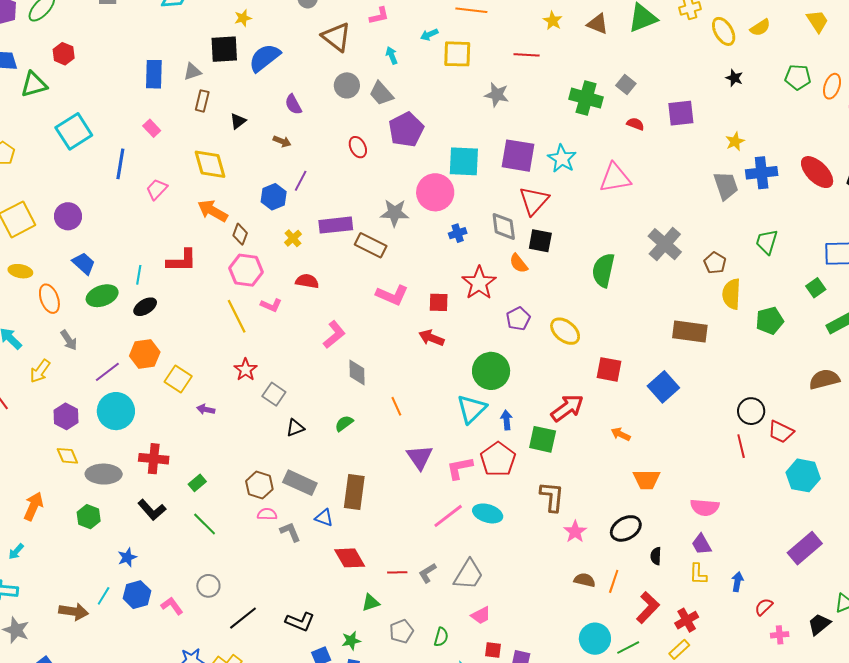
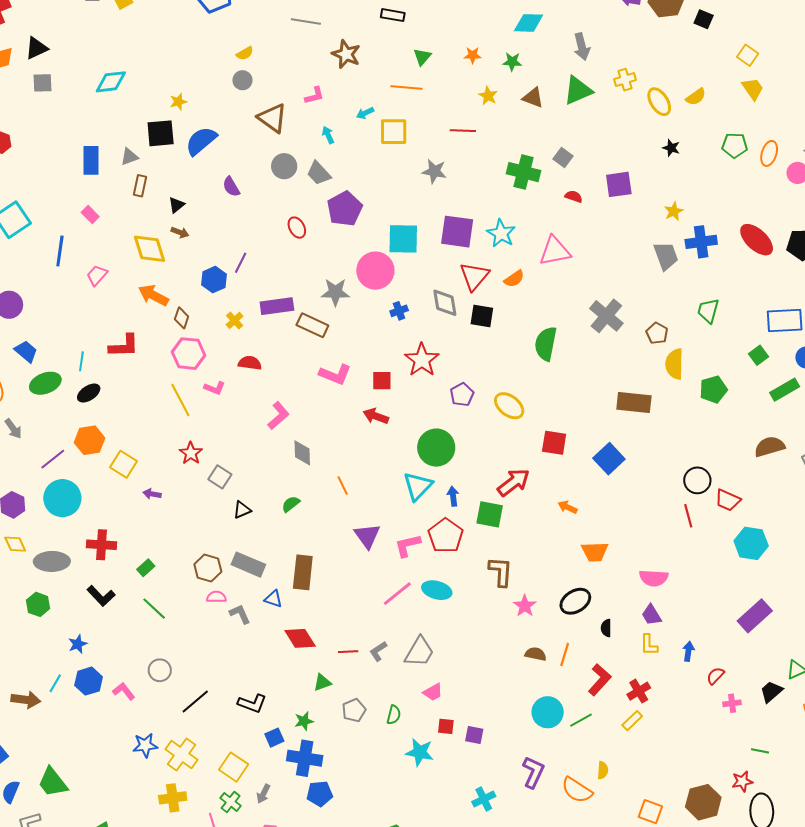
brown arrow: (282, 141) -> (180, 232), moved
orange semicircle: (519, 263) -> (514, 279), moved, turned -85

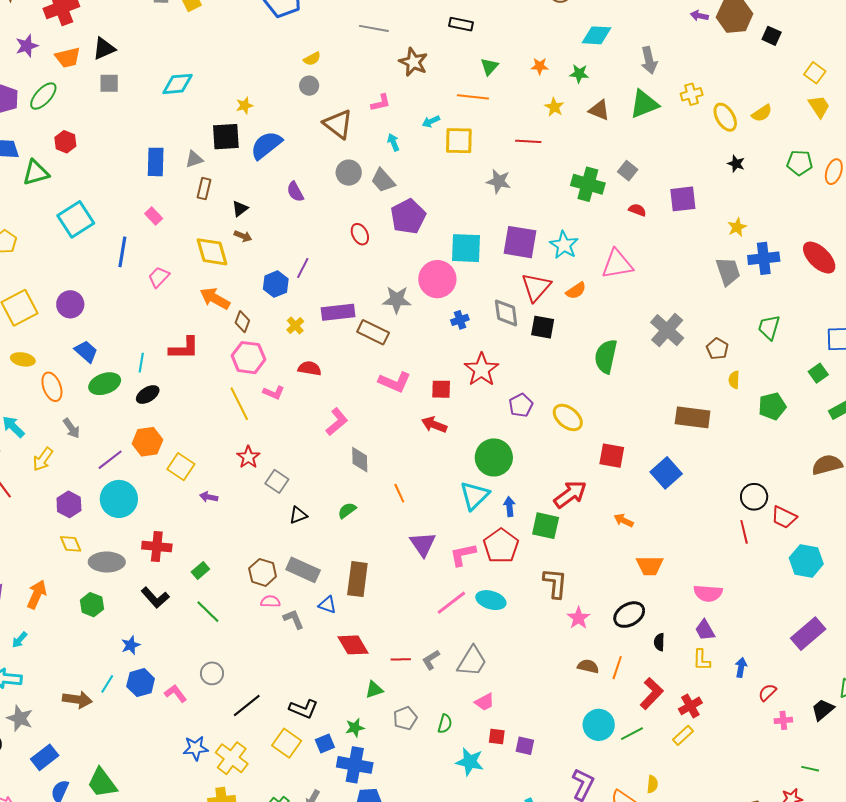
yellow semicircle: (674, 364) -> (734, 380), size x0.6
yellow square: (234, 767) -> (287, 743), moved

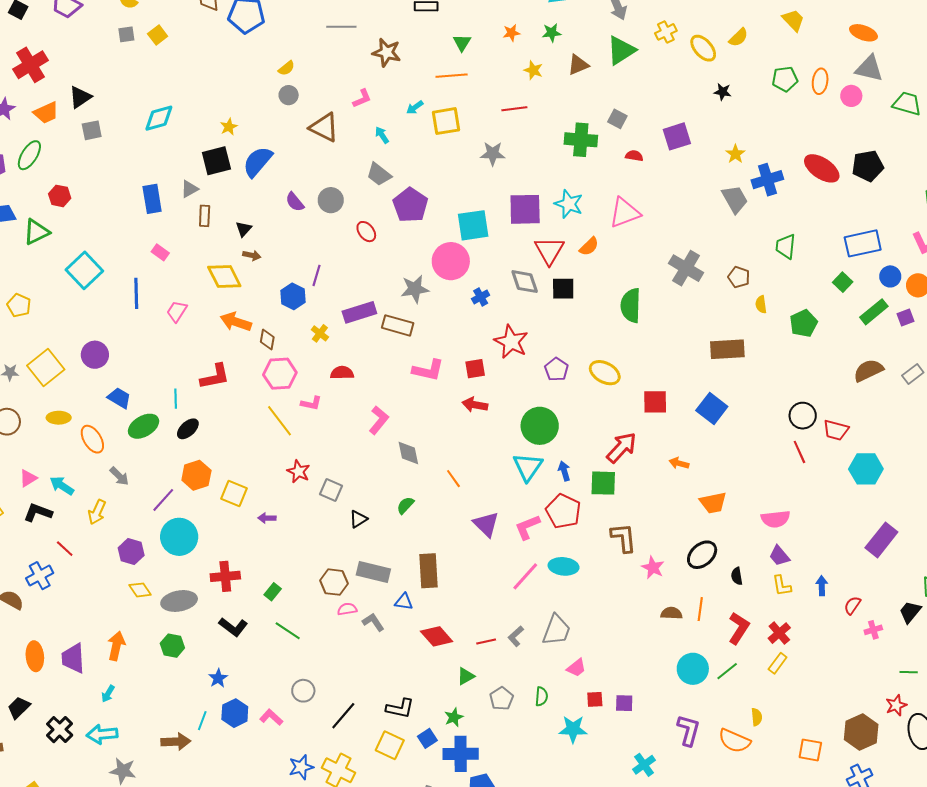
brown triangle: (599, 110) -> (578, 65), turned -35
gray circle: (349, 173) -> (331, 200), moved

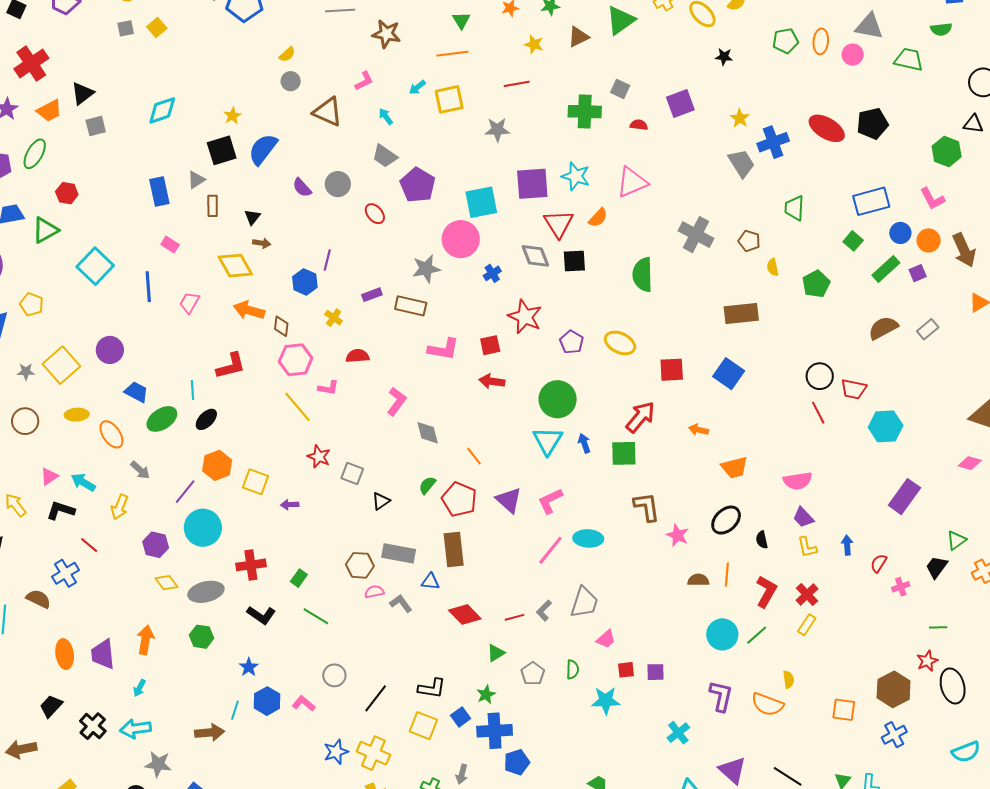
purple rectangle: (359, 312) -> (372, 295), size x0.6
red pentagon: (563, 511) -> (459, 499), moved

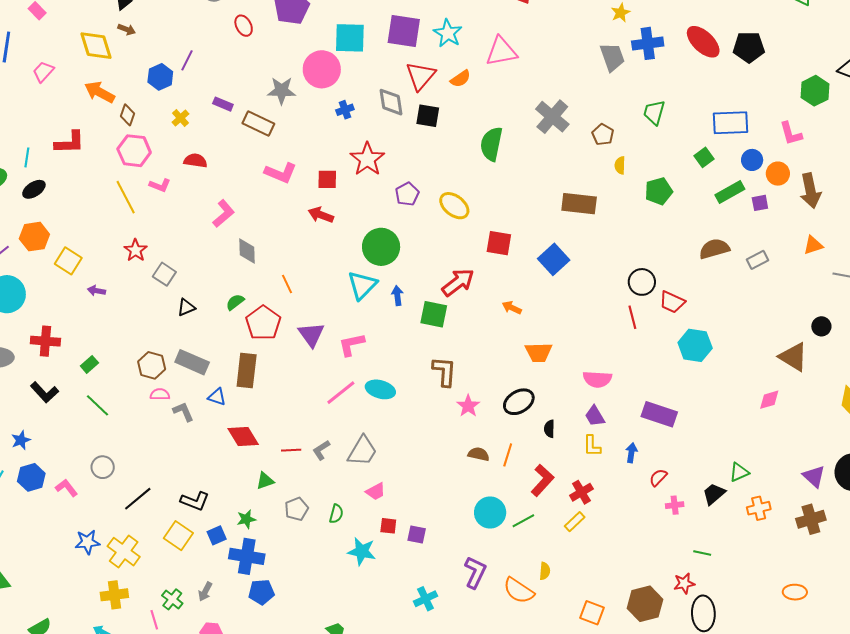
purple rectangle: (372, 295) -> (223, 104), turned 30
pink diamond: (970, 463) -> (769, 400), turned -45
purple rectangle: (904, 497) -> (659, 414), moved, turned 60

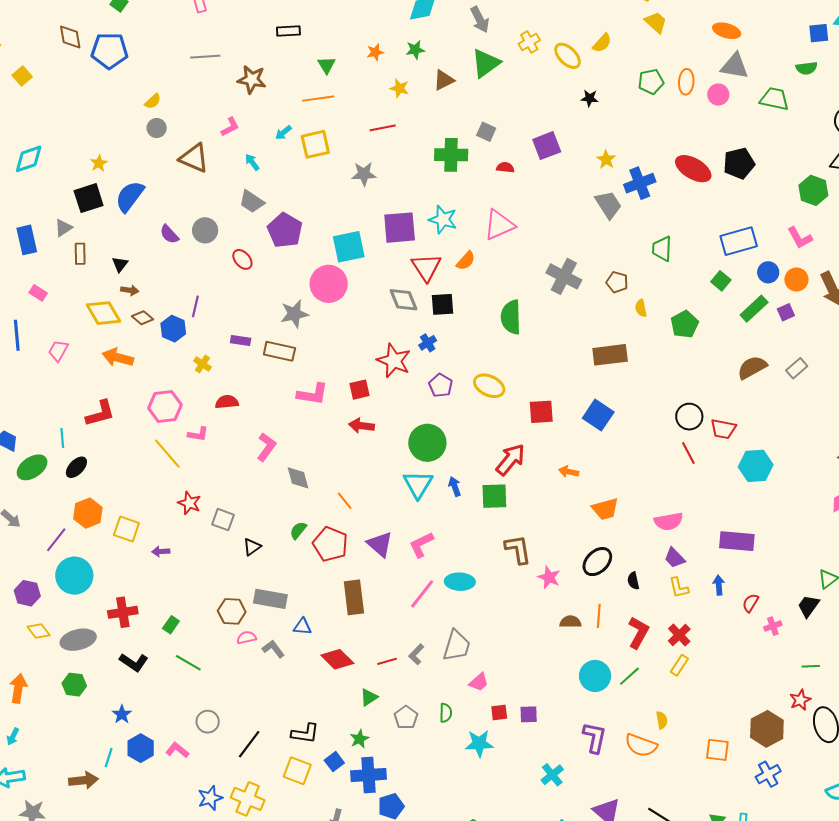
blue cross: (345, 110) -> (428, 343), moved
brown diamond: (127, 115) -> (143, 318), moved, turned -55
brown rectangle: (247, 371) -> (354, 597), moved

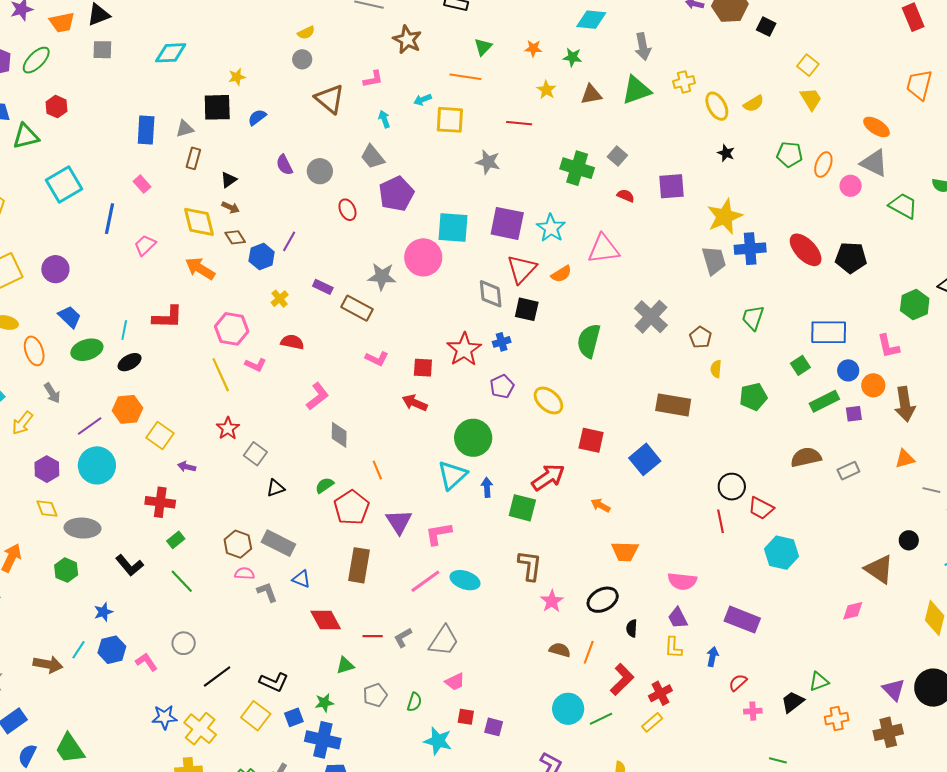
yellow star: (606, 160) -> (725, 217), size x1.8
blue semicircle: (130, 196) -> (257, 117), size x0.6
pink L-shape: (313, 394) -> (377, 359), size x0.7
red cross: (123, 612) -> (160, 502), moved

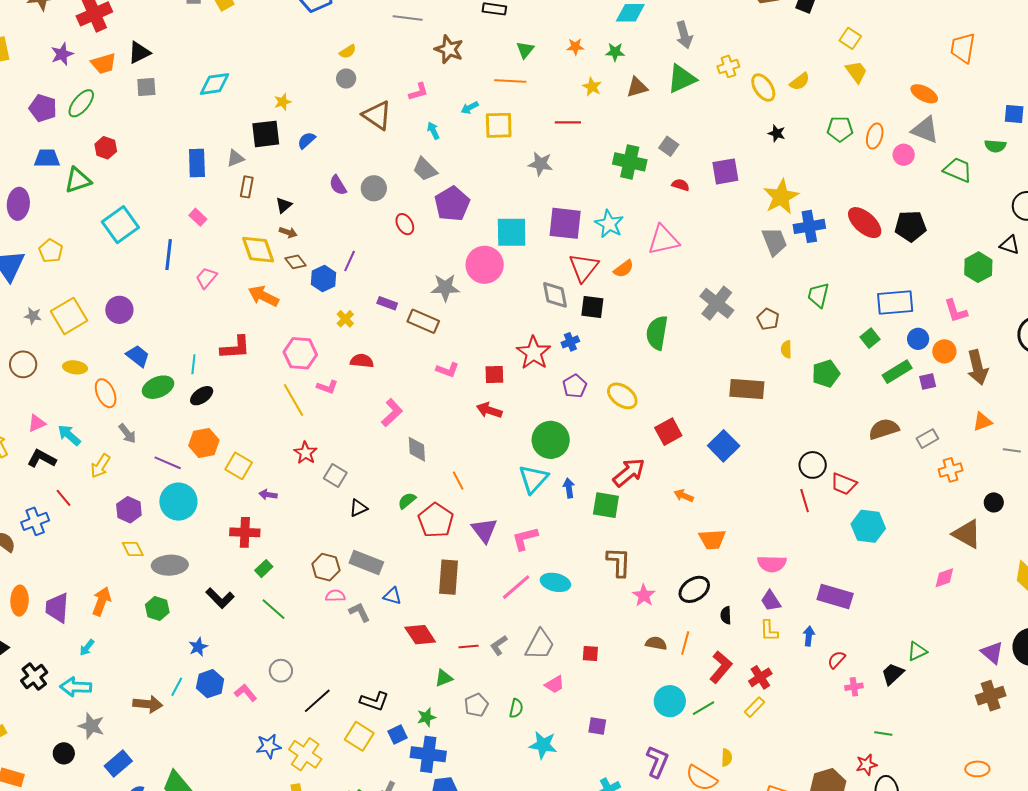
purple line: (90, 426) -> (168, 463), turned 64
red square: (591, 440) -> (668, 432), turned -36
red square: (466, 717) -> (590, 654), moved
orange cross: (837, 719) -> (951, 470), moved

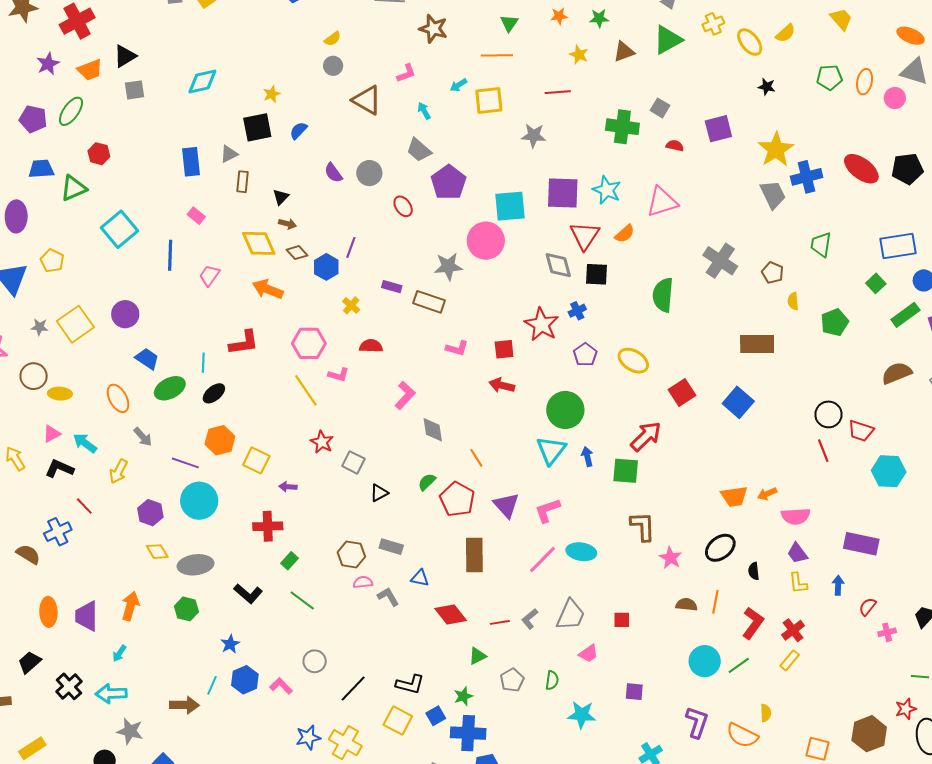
yellow ellipse: (75, 367) -> (60, 394), moved
orange arrow: (684, 496) -> (767, 494), moved, turned -42
gray rectangle: (366, 562) -> (391, 547), size x0.7

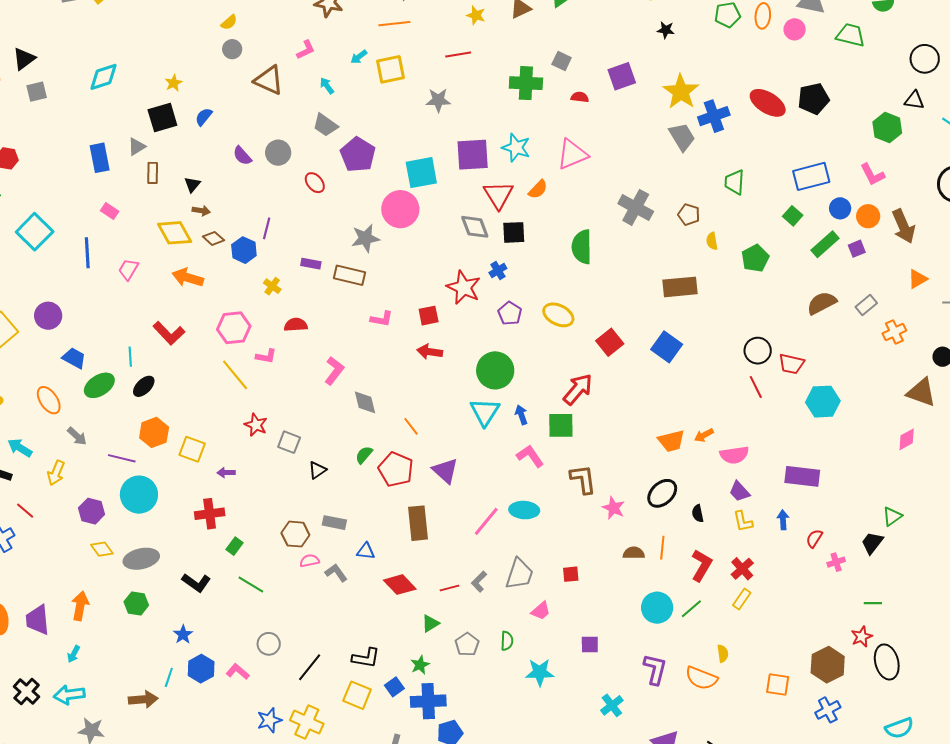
red L-shape: (244, 343) -> (169, 333), turned 60
pink L-shape: (547, 510) -> (530, 456), moved, turned 80

